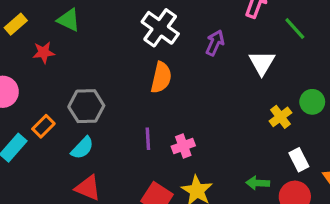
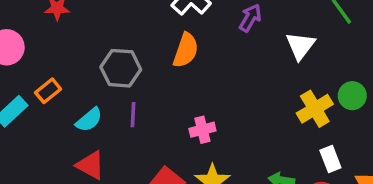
gray hexagon: (86, 106) -> (121, 68), moved
yellow cross: (280, 117) -> (315, 109), size x1.4
purple line: (148, 139) -> (133, 115), moved

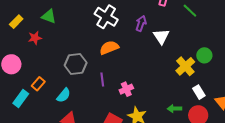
white triangle: (300, 46) -> (161, 36), moved
orange semicircle: (186, 50) -> (109, 48), turned -120
purple line: (133, 115) -> (102, 79), moved

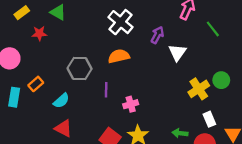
cyan rectangle: (21, 99) -> (14, 97), turned -36

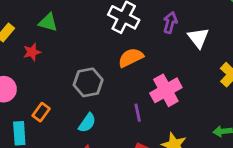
purple line: (106, 90) -> (138, 113), moved
cyan semicircle: (61, 101) -> (87, 123), moved
pink cross: (131, 104) -> (166, 90), moved, size x1.6

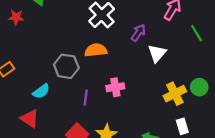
gray hexagon: (88, 82) -> (66, 66), moved
pink cross: (166, 90) -> (115, 87), size x0.7

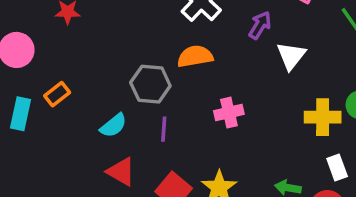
yellow cross: (175, 94) -> (323, 117), turned 30
purple line: (86, 97) -> (164, 129), moved
red triangle: (30, 119) -> (121, 172), moved

